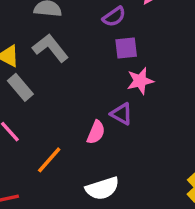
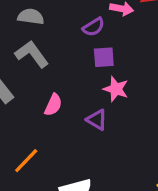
pink star: (140, 81) -> (116, 89), turned 30
pink semicircle: (96, 132) -> (53, 105), moved

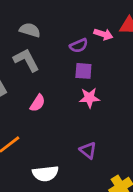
pink star: (116, 89) -> (89, 98), turned -30
purple triangle: (97, 120) -> (88, 150), moved

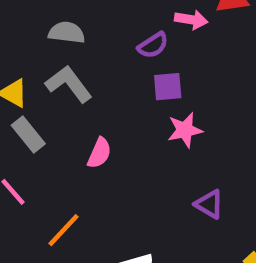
purple triangle: (88, 150) -> (209, 204), moved

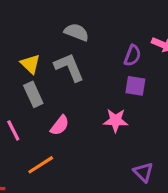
purple semicircle: (153, 45) -> (132, 56), turned -50
pink star: (185, 130) -> (116, 120), moved
pink semicircle: (99, 153) -> (60, 125), moved

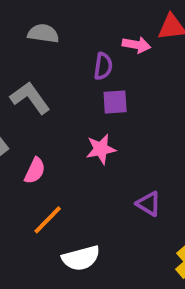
gray semicircle: (77, 32) -> (43, 34), moved
orange line: (41, 165) -> (48, 220), moved

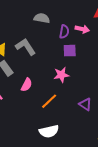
gray semicircle: (43, 34) -> (42, 18), moved
pink arrow: (136, 45) -> (82, 29), moved
orange line: (48, 220) -> (49, 101), moved

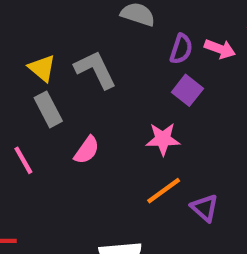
purple square: (70, 51) -> (187, 90), turned 32
orange line: (49, 101) -> (164, 191), moved

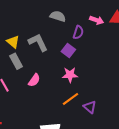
pink arrow: (220, 49) -> (97, 20), moved
purple square: (187, 90) -> (68, 50), moved

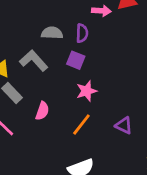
gray semicircle: (58, 16) -> (52, 33), moved
orange line: (71, 99) -> (81, 125), moved

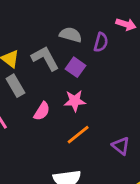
purple square: (76, 60) -> (75, 67), moved
pink star: (87, 91) -> (75, 101), moved

